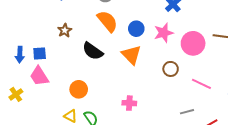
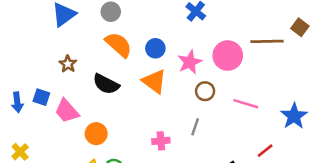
pink star: (164, 33) -> (190, 62), moved
blue square: (40, 53) -> (41, 97), turned 32
pink trapezoid: (39, 76) -> (67, 111), moved
gray line: (187, 112) -> (195, 127), moved, turned -48

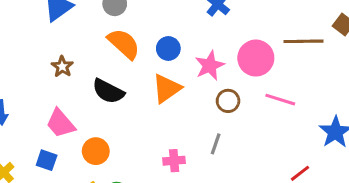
orange triangle: (154, 81) -> (167, 88), turned 48
blue square: (41, 97) -> (47, 160), moved
pink line: (246, 104) -> (280, 100), moved

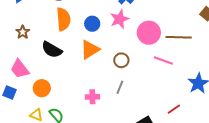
brown line: (303, 41) -> (179, 37), moved
orange semicircle: (124, 44) -> (63, 19), turned 40
pink star: (210, 66) -> (119, 19), moved
brown circle: (228, 101) -> (121, 60), moved

